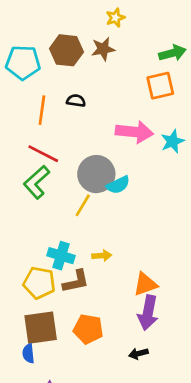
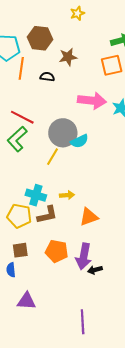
brown star: (103, 49) -> (68, 57), moved
orange line: (42, 110) -> (21, 68), moved
orange triangle: (145, 284) -> (89, 217), moved
purple arrow: (148, 313) -> (84, 256), moved
brown square: (41, 328) -> (20, 250), size x0.6

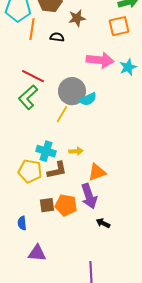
brown square: (20, 250) -> (47, 205), moved
purple arrow: (84, 256) -> (89, 196), moved, turned -30
black arrow: (95, 270) -> (103, 223), turned 40

